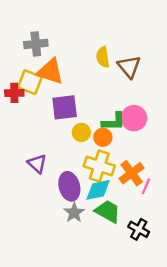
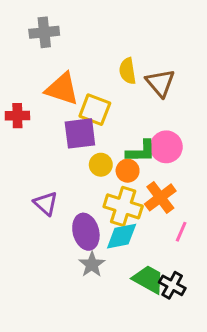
gray cross: (36, 44) -> (44, 32), moved
yellow square: (30, 82) -> (95, 110), moved
orange cross: (132, 173) -> (160, 197), moved
green trapezoid: (108, 211) -> (148, 279), moved

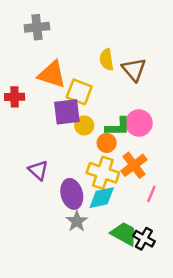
yellow circle: (101, 165) -> (84, 125), moved

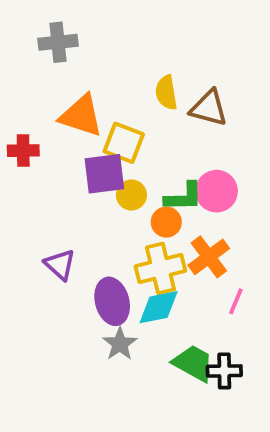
brown triangle: (134, 70) -> (209, 108), turned -35
yellow cross: (103, 173) -> (160, 268), turned -32
black cross: (144, 239) -> (224, 371), turned -30

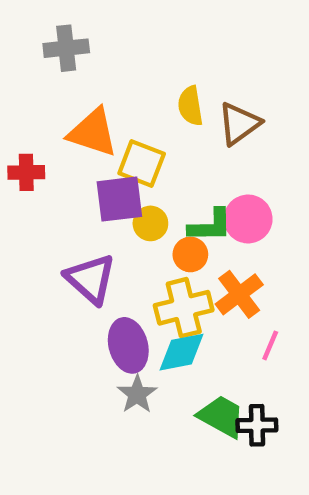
brown triangle: (209, 108) -> (239, 124), turned -51
purple triangle: (60, 265) -> (91, 279), moved, size x1.4

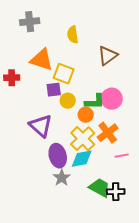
yellow semicircle: (190, 106) -> (73, 35), moved
purple square: (119, 199) -> (54, 90), size x0.7
yellow cross: (184, 308) -> (83, 139), turned -30
pink line: (270, 345) -> (122, 156), turned 56

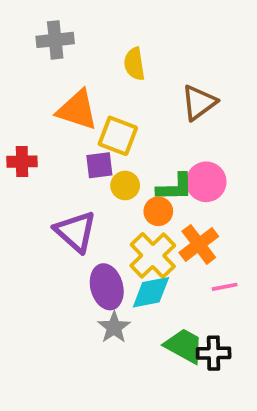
red cross: (12, 78) -> (22, 162), moved

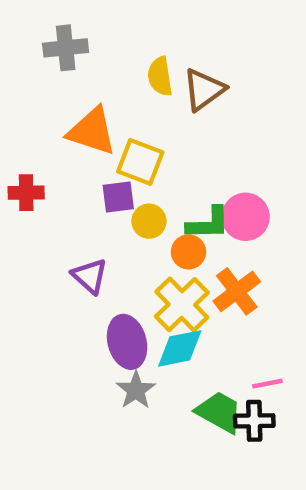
brown triangle: (199, 103) -> (204, 90), moved
purple triangle: (75, 232) -> (90, 276), size x0.7
pink line: (225, 287) -> (267, 384), moved

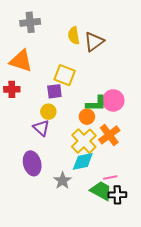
orange triangle: (92, 131) -> (21, 61), moved
yellow circle: (149, 221) -> (48, 112), moved
purple ellipse: (127, 342) -> (32, 163), moved
pink line: (267, 384) -> (110, 178), moved

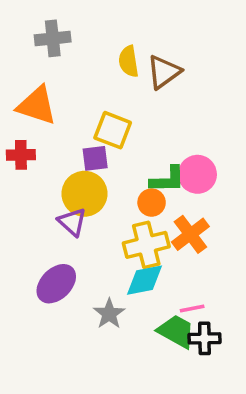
yellow circle: (48, 112) -> (84, 194), size x1.6
yellow cross: (84, 141) -> (146, 245), turned 30
purple ellipse: (32, 163) -> (56, 284), turned 60

